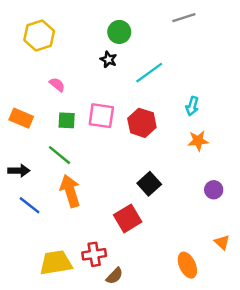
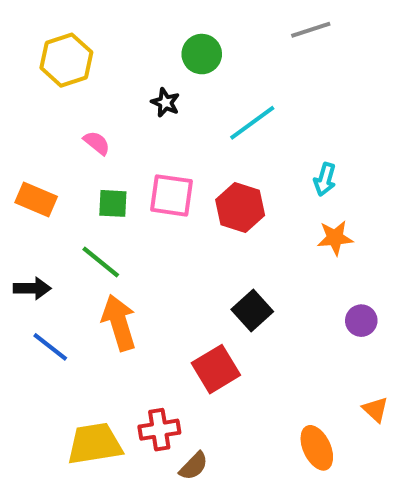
black star: (108, 59) -> (165, 103), moved

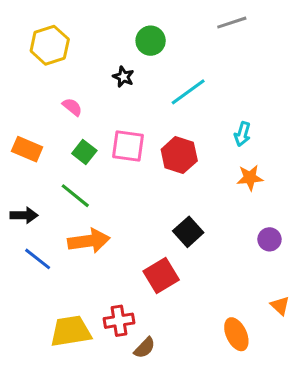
green square: (113, 203) -> (84, 152), turned 35
orange arrow: (119, 323) -> (89, 241), turned 99

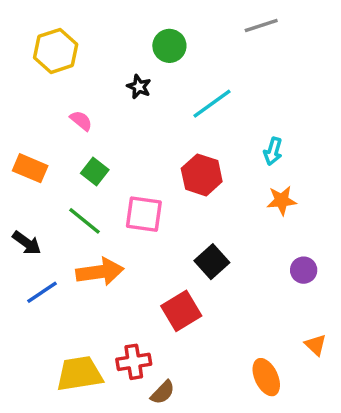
pink square: (128, 146) -> (144, 214), moved
black arrow: (24, 215) -> (27, 243), turned 36
blue line: (38, 259) -> (42, 292), turned -72

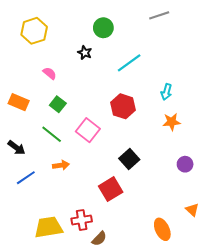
pink square: (144, 214) -> (88, 130), turned 30
orange arrow: (100, 272) -> (61, 165), size x0.6

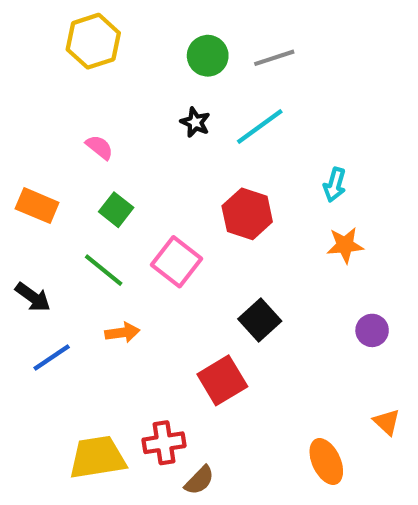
gray line: (159, 15) -> (274, 58), moved
yellow hexagon: (34, 31) -> (93, 41), moved
black star: (85, 53) -> (195, 122), moved

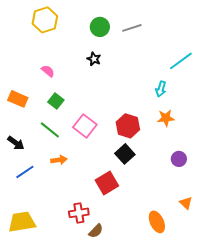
cyan line: (260, 126) -> (181, 61), moved
red hexagon: (247, 214) -> (128, 126), moved
yellow trapezoid: (97, 457) -> (22, 222), moved

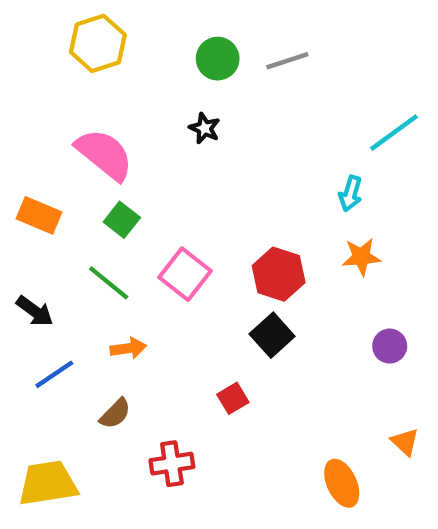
pink semicircle: (48, 71) -> (104, 154), size x2.0
red square: (107, 183) -> (233, 398), size x0.6
brown semicircle: (96, 231) -> (115, 414), moved

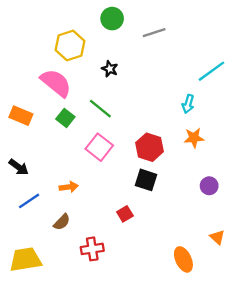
yellow hexagon: (98, 43) -> (70, 45), moved
green circle: (218, 59) -> (112, 19), moved
green line: (109, 283) -> (100, 109), moved
black square: (272, 335) -> (146, 180), turned -30

